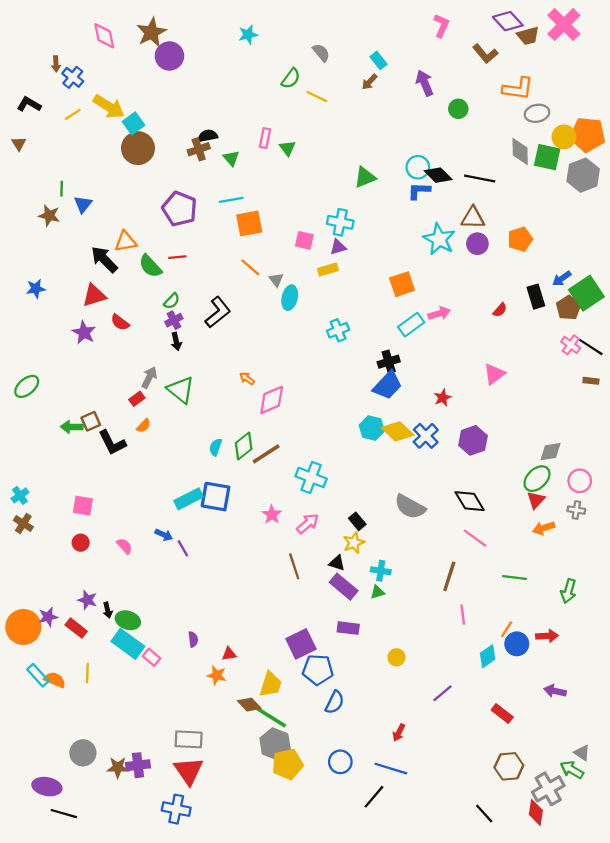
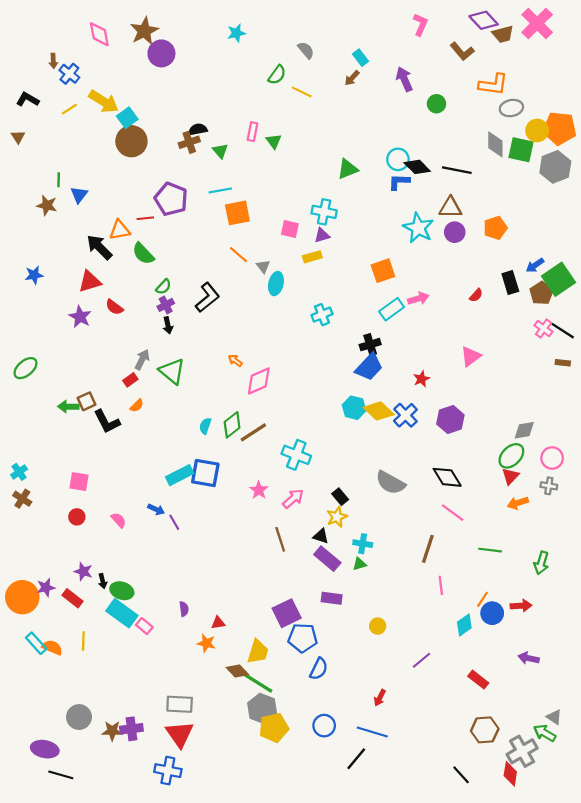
red line: (177, 257) -> (145, 218), moved

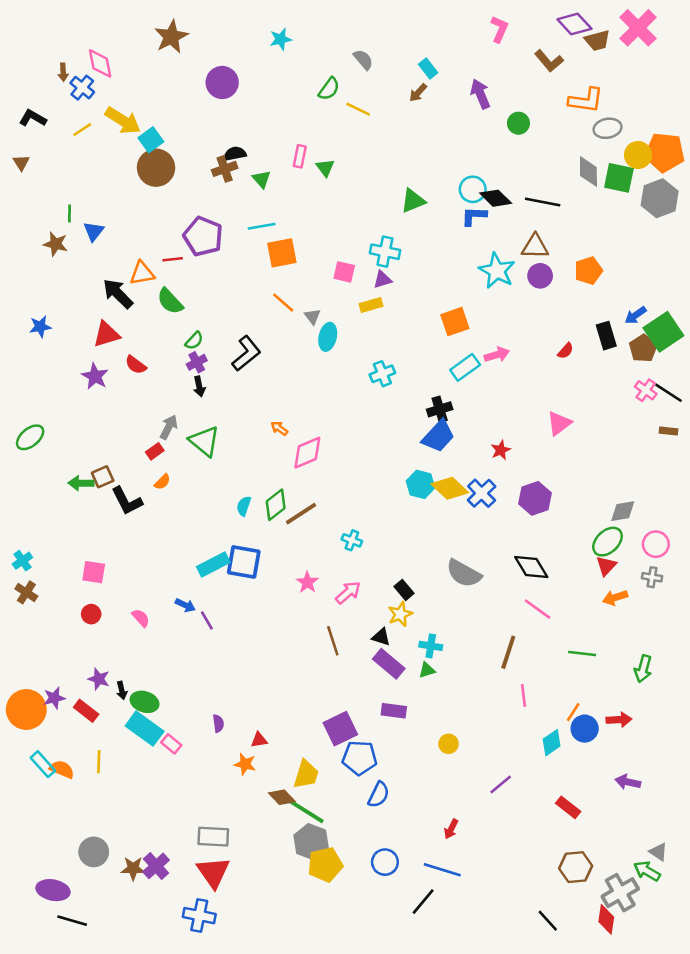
pink diamond: (99, 34) -> (100, 63), moved
purple circle: (161, 53) -> (222, 82), moved
cyan cross: (296, 455) -> (352, 540), size x0.6
purple cross: (131, 729) -> (156, 866), turned -35

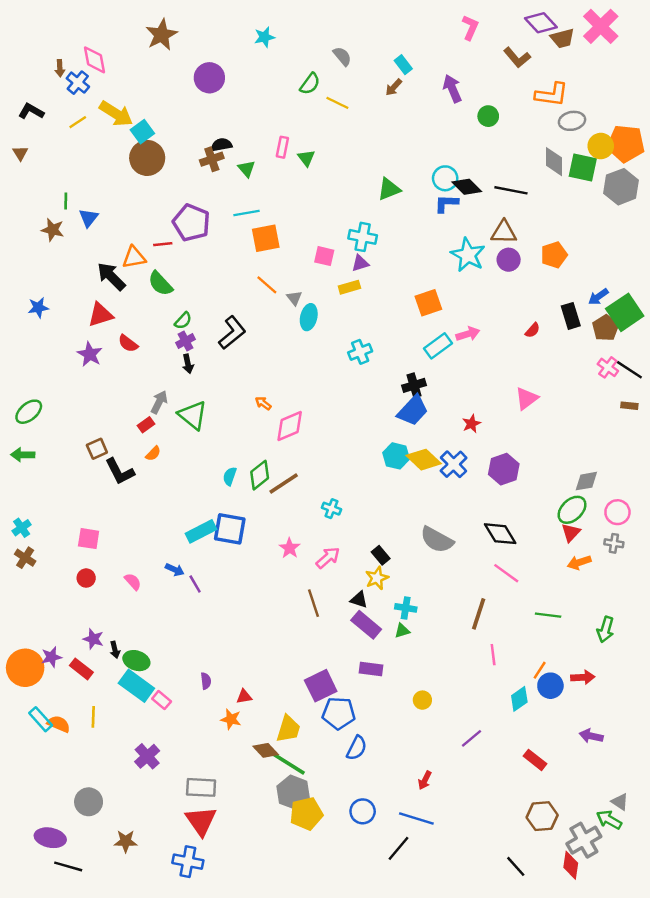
green arrow: (81, 483) -> (23, 455), moved
purple cross: (156, 866) -> (147, 756), moved
brown star: (133, 868) -> (126, 841), moved

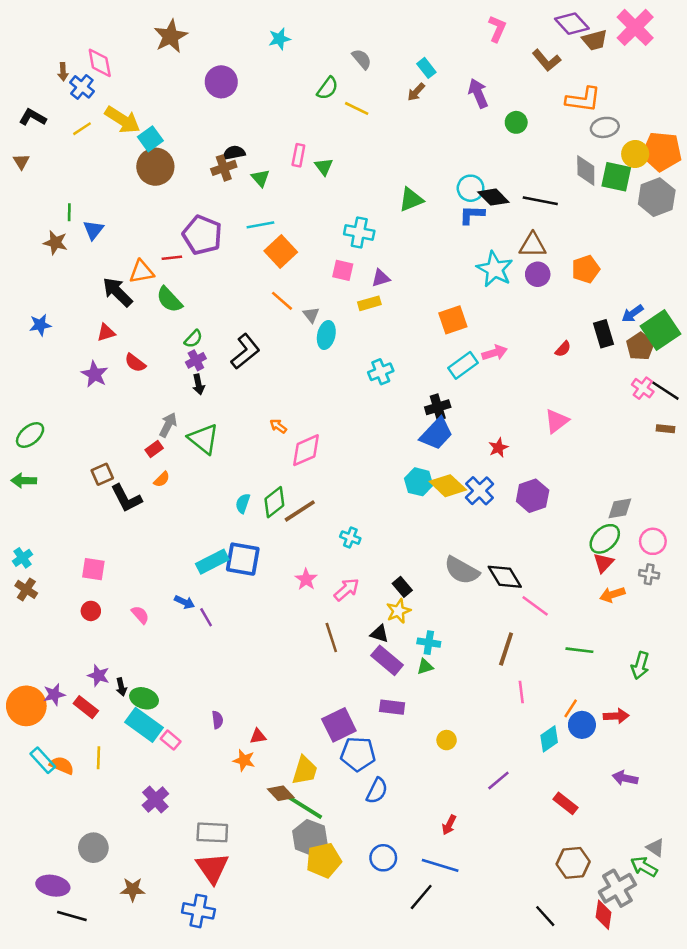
cyan cross: (363, 237) -> (359, 232), moved
orange square: (266, 238) -> (281, 251), turned -32
red triangle: (100, 315) -> (106, 332), size x0.7
black diamond: (500, 534) -> (505, 577), moved

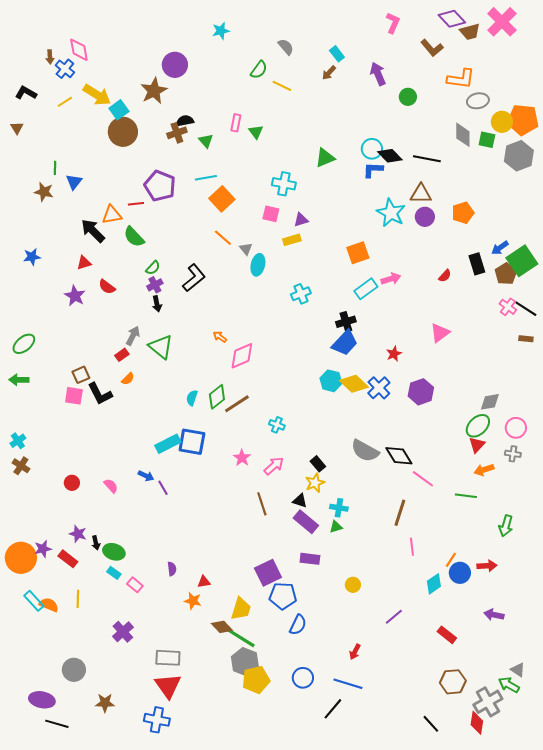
brown star: (171, 36) -> (154, 91), moved
green square: (616, 177) -> (487, 140), size x0.7
pink square: (93, 569) -> (74, 396), moved
green line: (579, 650) -> (466, 496), moved
cyan rectangle: (144, 725) -> (114, 573), size x0.5

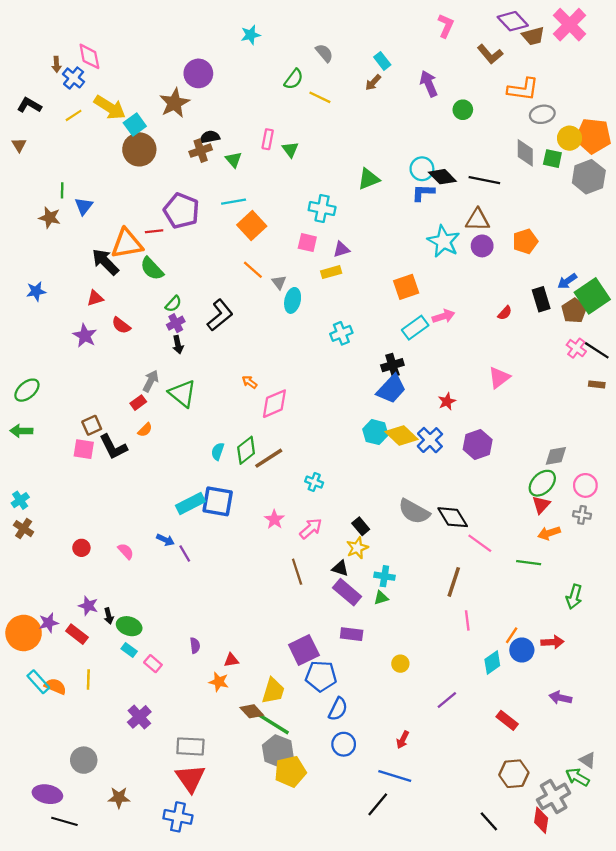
orange triangle: (112, 215) -> (127, 244), size x1.4
blue circle: (303, 678) -> (344, 744), moved

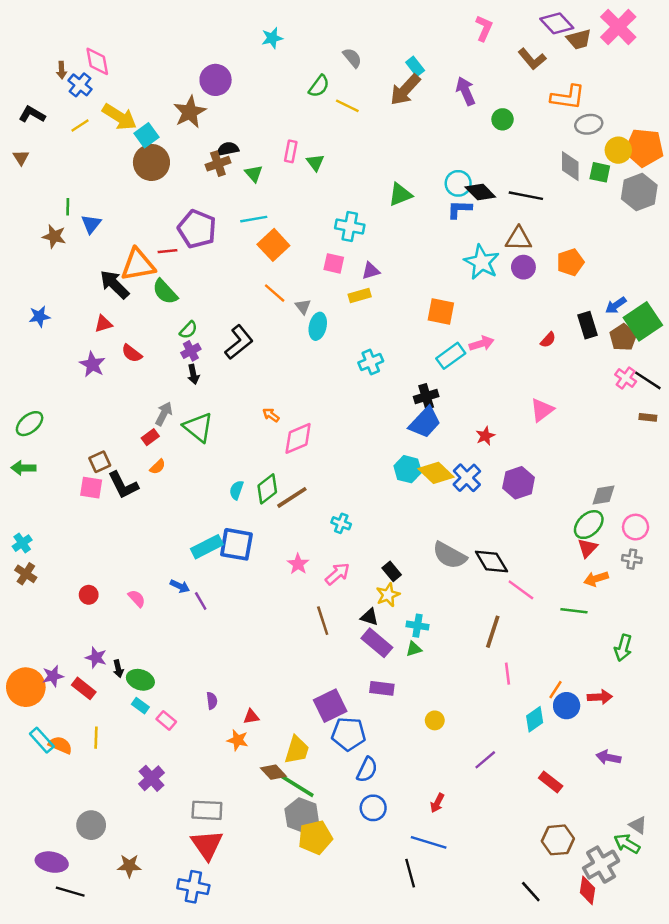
brown arrow: (373, 83) -> (405, 90), size x1.8
orange square: (406, 287) -> (441, 311), turned 30
black line: (378, 804) -> (410, 873), turned -55

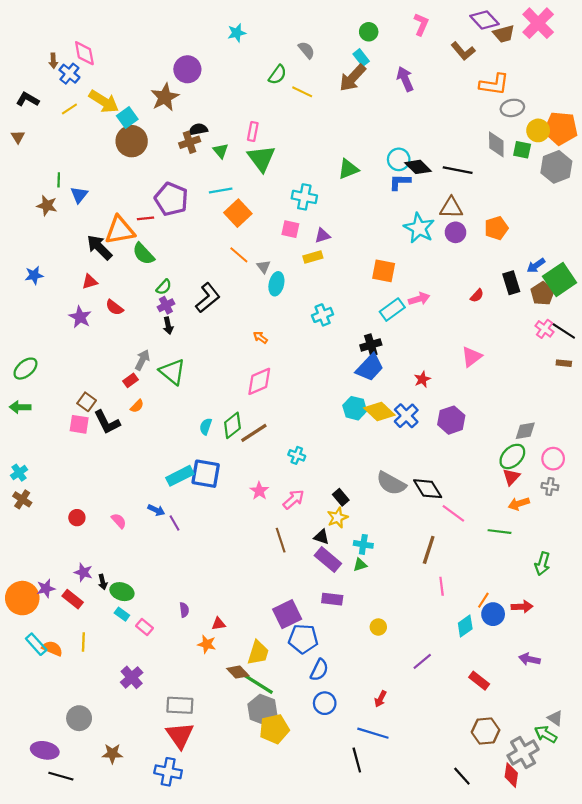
green circle: (503, 119) -> (369, 32), moved
green triangle: (315, 162) -> (261, 158), moved, size x1.8
orange arrow: (271, 415) -> (260, 337), moved
brown square: (100, 462) -> (87, 402), turned -30

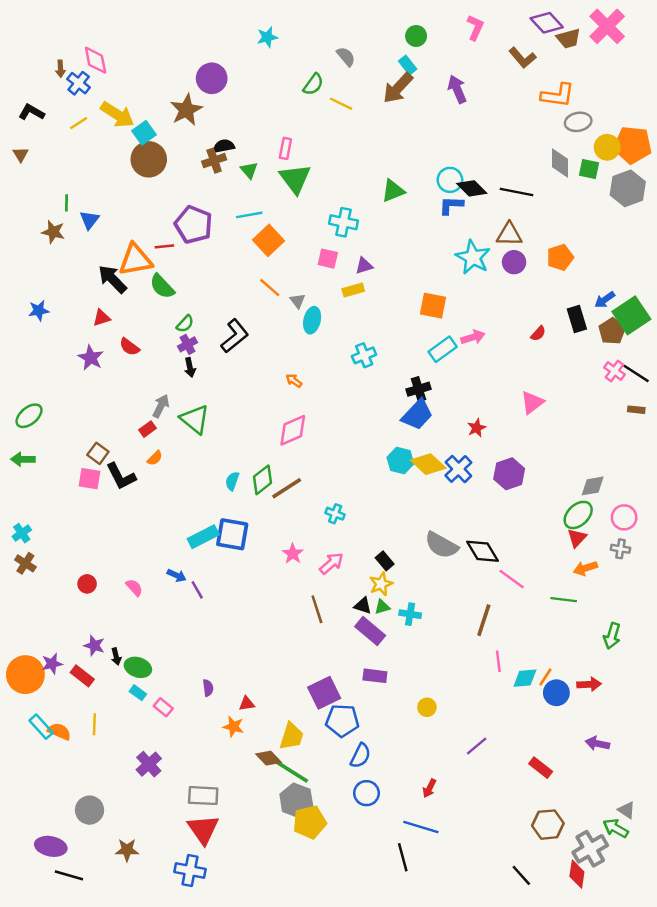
green triangle: (360, 565) -> (382, 607), moved
cyan diamond: (465, 626) -> (525, 678), moved, turned 30

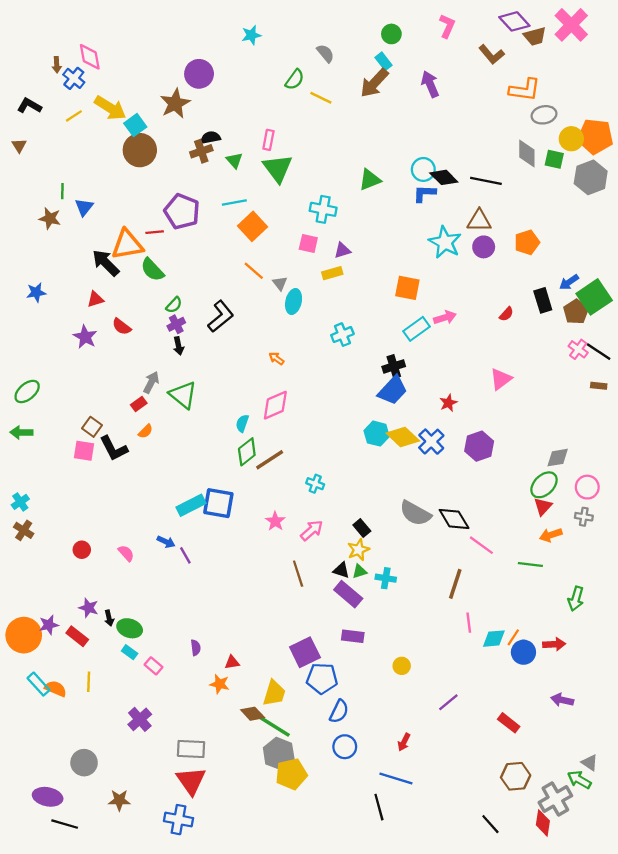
cyan semicircle: (232, 481) -> (242, 423), moved

